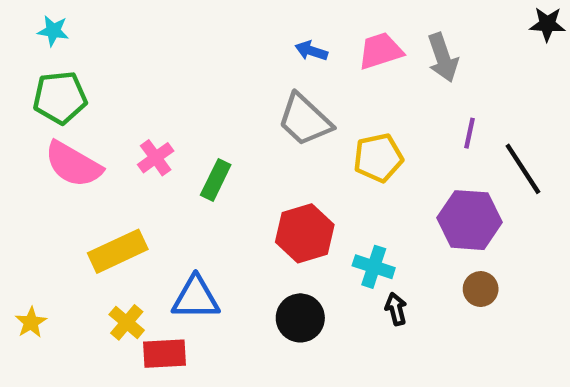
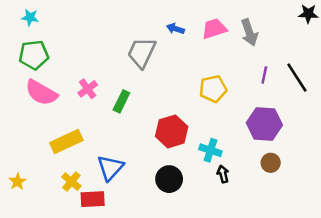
gray trapezoid: (305, 120) -> (142, 52), moved, turned 72
black line: (523, 169) -> (297, 78), moved
blue triangle: (196, 298) -> (110, 168), turned -48

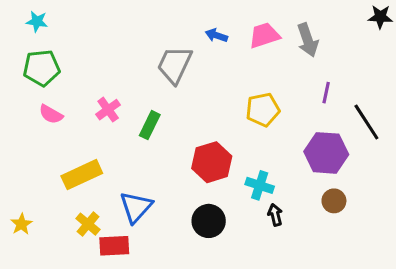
black line: (297, 78) -> (366, 122), moved
pink semicircle: (41, 93) -> (51, 114), size x0.6

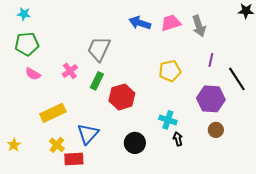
blue arrow: (216, 35) -> (140, 23), size x1.5
gray trapezoid: (175, 65) -> (99, 49), moved
red hexagon: (212, 162) -> (122, 97), moved

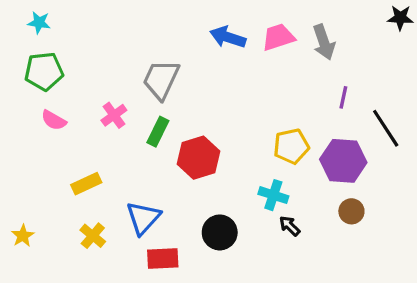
yellow pentagon: (170, 71) -> (291, 146), moved
yellow rectangle: (53, 113) -> (86, 184), size x0.7
black arrow: (178, 139) -> (290, 226), turned -32
red rectangle: (74, 159) -> (163, 259), moved

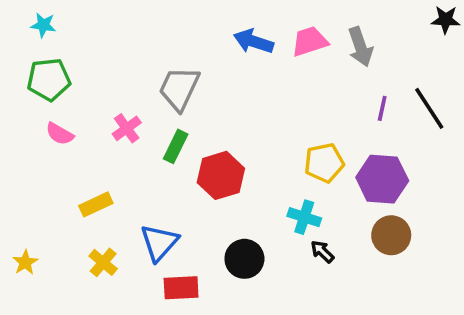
black line: (386, 128) -> (429, 108), moved
brown circle: (351, 211) -> (391, 235), size x1.4

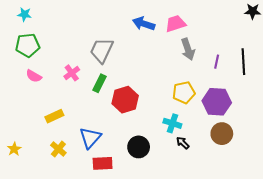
gray arrow: (360, 47) -> (188, 49), moved
black line: (429, 108) -> (243, 62), turned 30

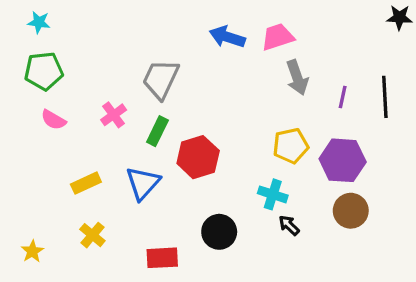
blue triangle: (90, 138) -> (143, 183), moved
yellow star: (14, 149) -> (32, 251), moved

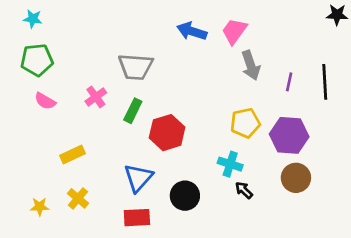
pink trapezoid: (278, 37) -> (234, 31), turned -36
gray trapezoid: (161, 79) -> (136, 67), turned -111
blue triangle: (143, 183) -> (138, 178), moved
yellow star: (32, 251) -> (40, 207), moved, turned 30

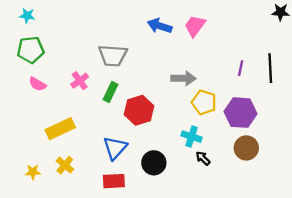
gray arrow: (251, 65) -> (184, 78), moved, turned -70
yellow pentagon: (245, 123) -> (204, 102), turned 30
yellow rectangle: (73, 155) -> (60, 129), size x1.4

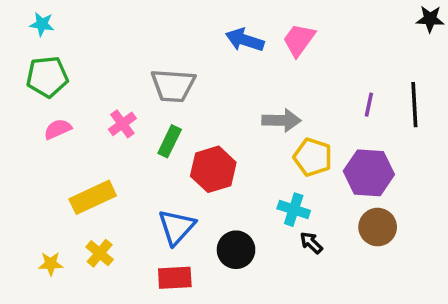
pink semicircle: (37, 84) -> (58, 129), turned 126

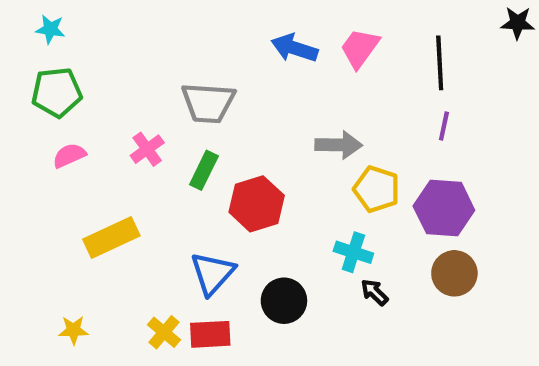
black line: (414, 105) -> (440, 63), moved
yellow cross: (100, 253) -> (164, 332), moved
yellow star: (51, 264) -> (73, 330), moved

